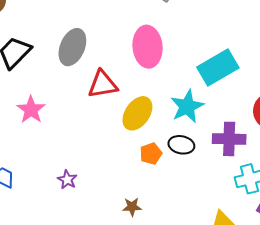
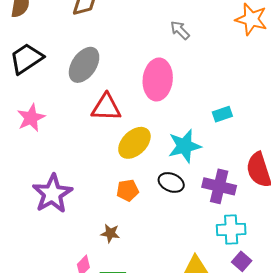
cyan rectangle: (218, 68) -> (222, 114), size x0.5
orange pentagon: (151, 154) -> (128, 190), moved
purple star: (67, 180) -> (52, 194), size x2.0

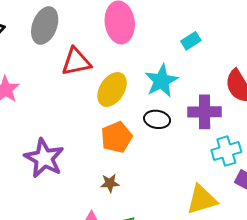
orange pentagon: (128, 190) -> (117, 137), size x1.4

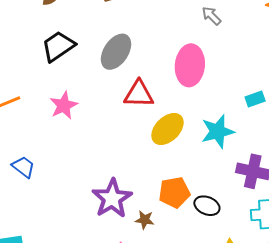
black ellipse: (157, 119) -> (207, 206), moved
orange pentagon: (117, 137) -> (174, 192), moved
purple star: (44, 158) -> (112, 198), moved

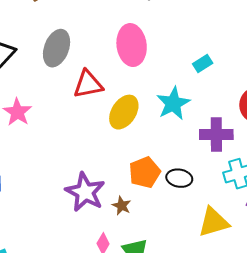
brown star: (145, 220) -> (122, 206), turned 30

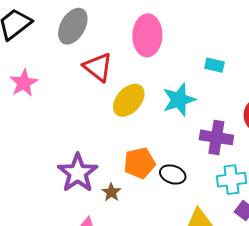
cyan rectangle: (203, 63) -> (214, 65), turned 36
red triangle: (88, 84) -> (98, 67), turned 40

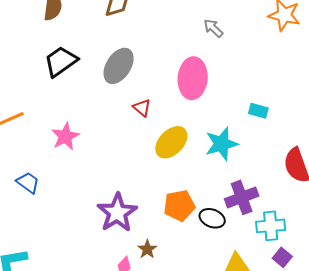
red triangle: (98, 67) -> (142, 108), size x0.6
pink star: (24, 83) -> (65, 136), moved
purple cross: (216, 137) -> (242, 197), moved, turned -32
brown star: (111, 192) -> (147, 249), moved

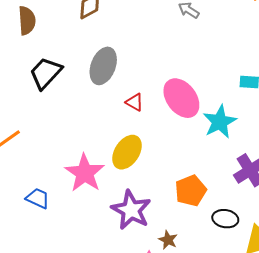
pink ellipse: (193, 78) -> (181, 98), moved, turned -30
pink star: (65, 136) -> (85, 173), moved, size x1.4
yellow ellipse: (171, 142) -> (127, 152), moved
black ellipse: (212, 218) -> (225, 219), moved

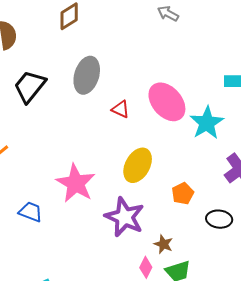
yellow ellipse: (127, 152) -> (138, 165), moved
orange pentagon: (191, 191) -> (183, 194), size x0.7

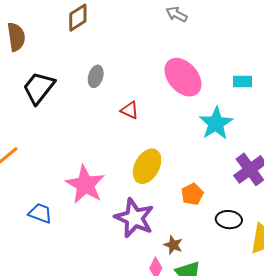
gray ellipse: (87, 75) -> (96, 76), size x0.6
pink ellipse: (167, 102) -> (183, 77), moved

